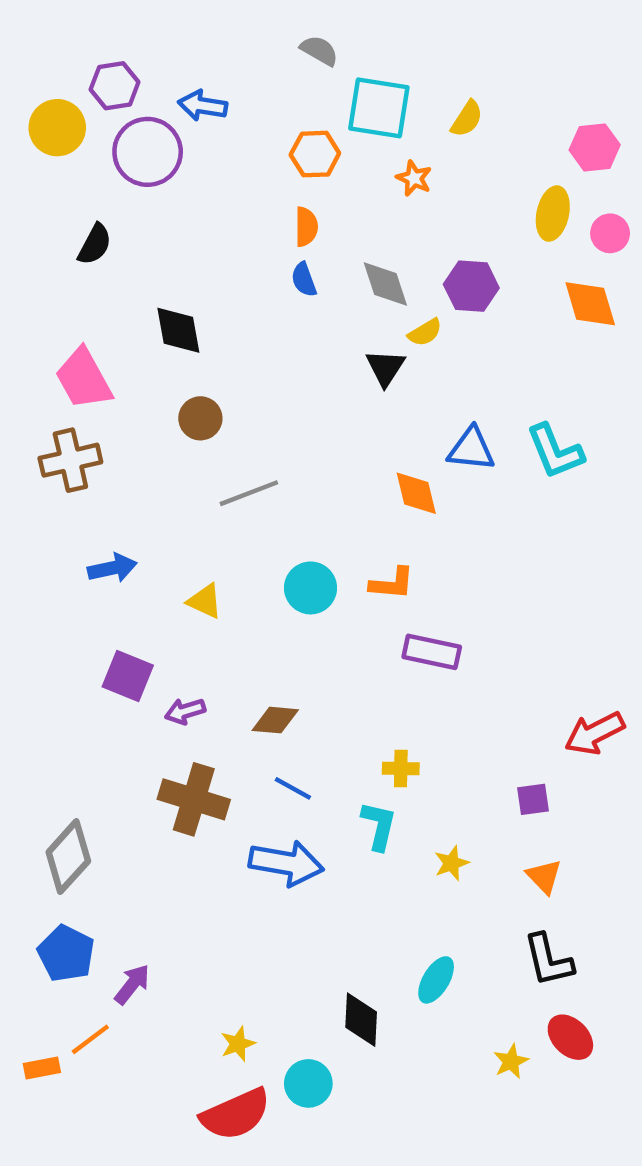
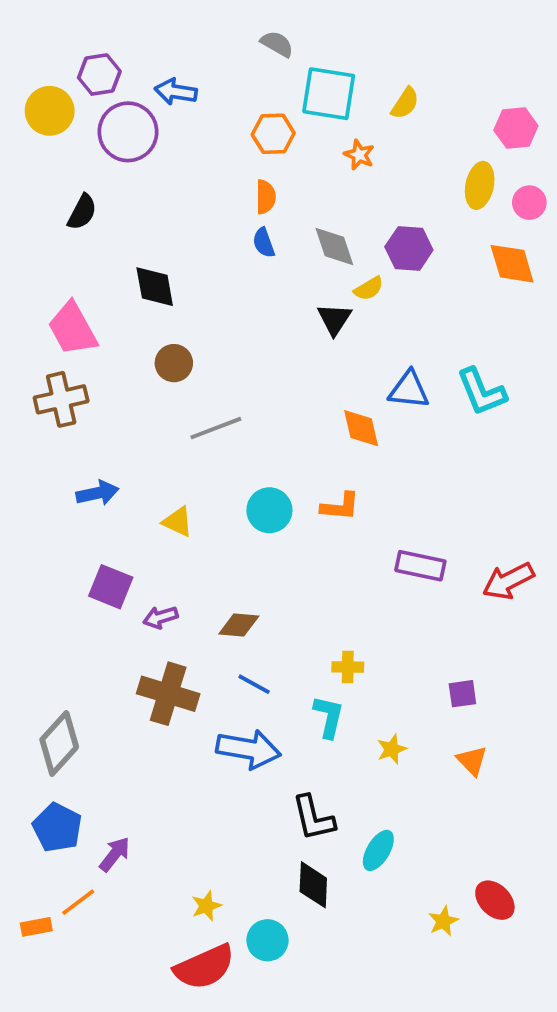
purple rectangle: (432, 652) -> (420, 566), moved
red arrow: (595, 733) -> (508, 581), moved
black L-shape: (548, 960) -> (313, 818), moved

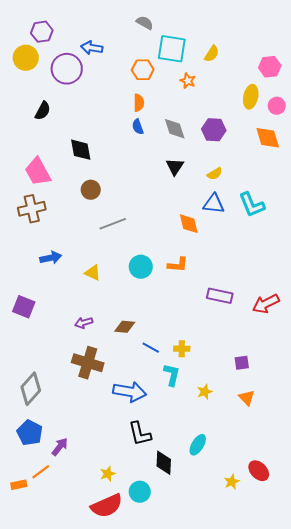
purple hexagon: (99, 75) -> (42, 32), moved
yellow semicircle: (369, 289) -> (215, 174), moved
purple square: (111, 587) -> (24, 307), moved
blue line: (254, 684) -> (151, 348), moved
black L-shape: (313, 818) -> (140, 434), moved

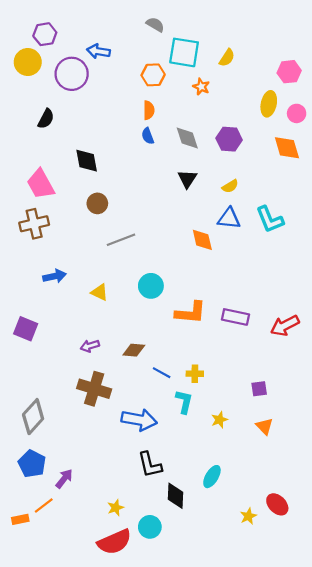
orange L-shape: (178, 265) -> (191, 313), moved, size x1.4

